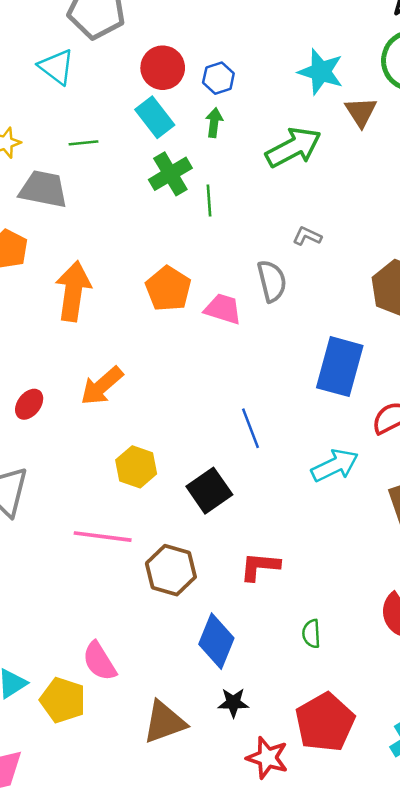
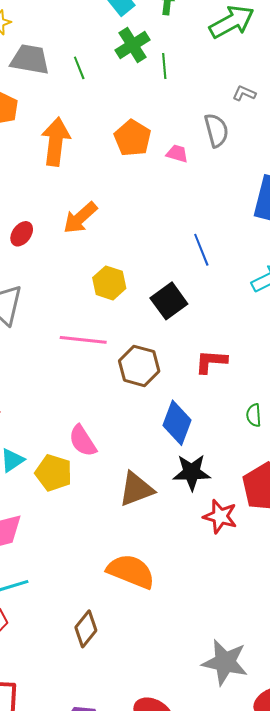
green line: (83, 143) -> (79, 68), moved, turned 75
pink trapezoid: (223, 309) -> (177, 154), size x0.7
black star: (233, 703) -> (192, 472), size x1.5

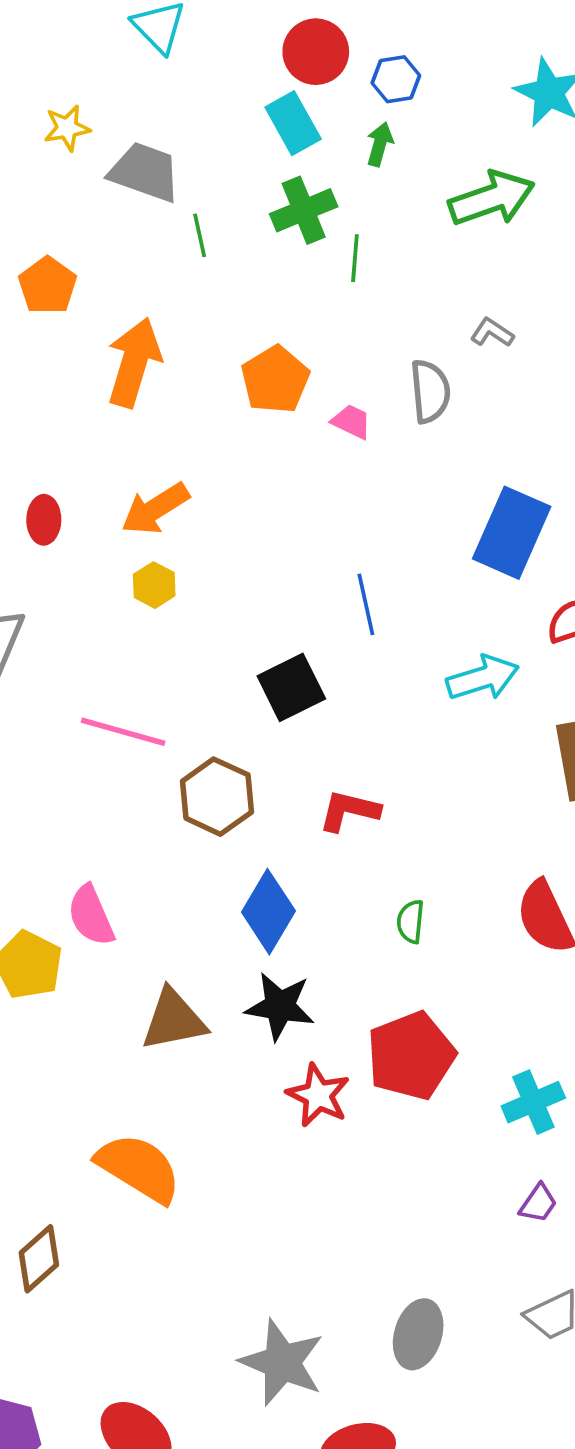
gray trapezoid: (30, 59) -> (145, 172), moved
red ellipse: (22, 234) -> (44, 520), turned -45
yellow hexagon: (109, 283) -> (154, 585), moved, size x0.7

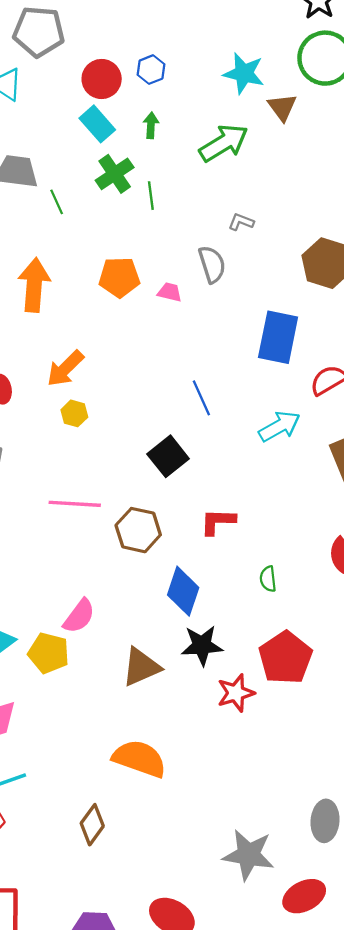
blue hexagon: (396, 79) -> (151, 70), moved
orange pentagon: (275, 380) -> (119, 277), turned -30
pink semicircle: (91, 916) -> (79, 616), turned -108
red star: (318, 1095) -> (236, 693), turned -30

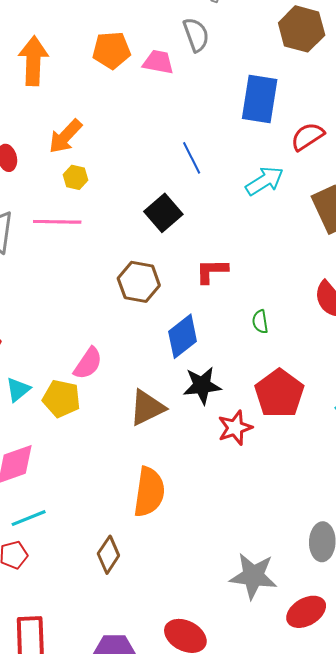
pink trapezoid: (170, 292) -> (158, 62), size x1.4
pink line: (75, 504) -> (57, 222), moved
blue diamond: (183, 591) -> (183, 336), turned 36
orange semicircle: (139, 759) -> (149, 492), turned 81

